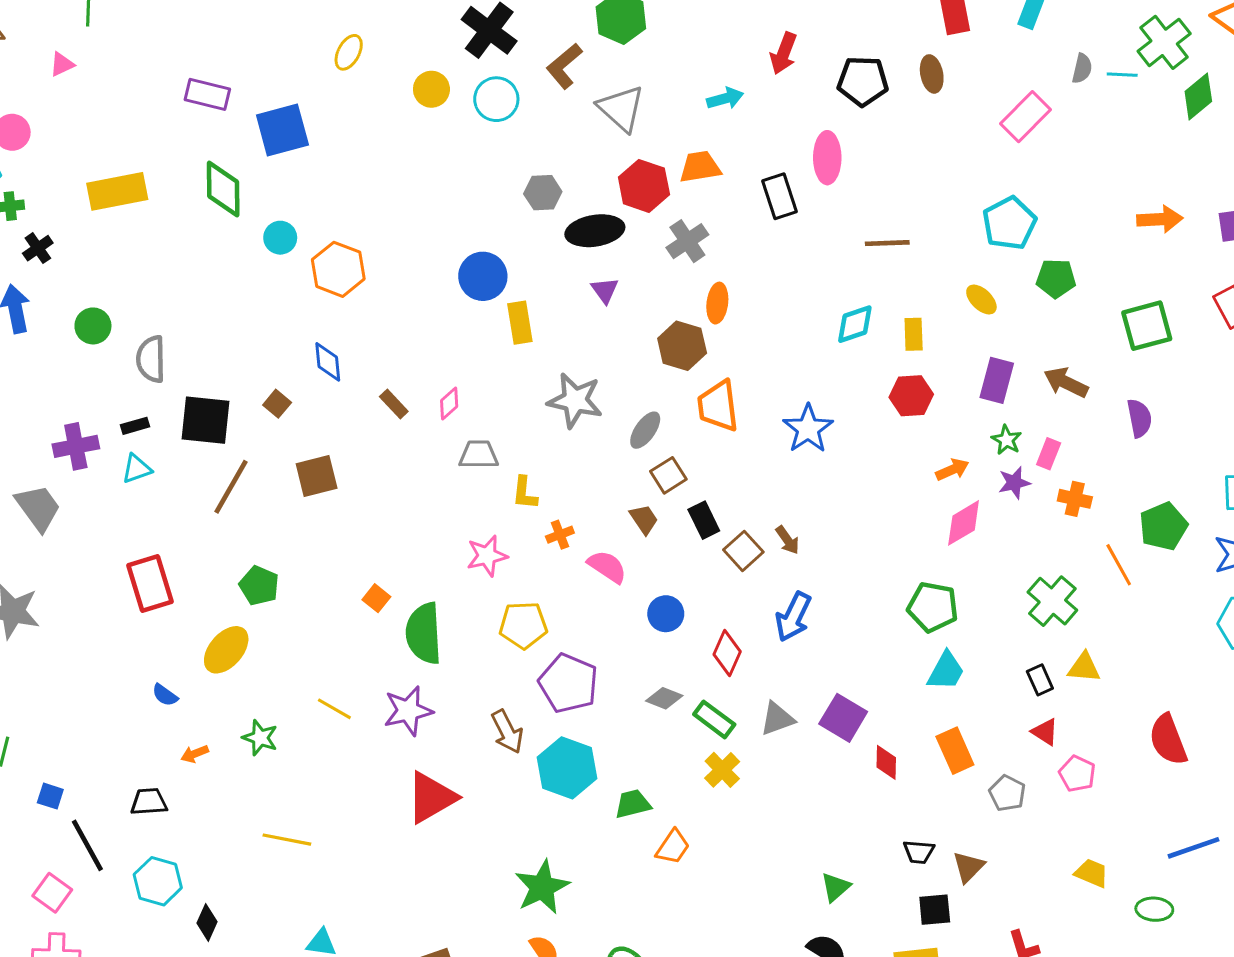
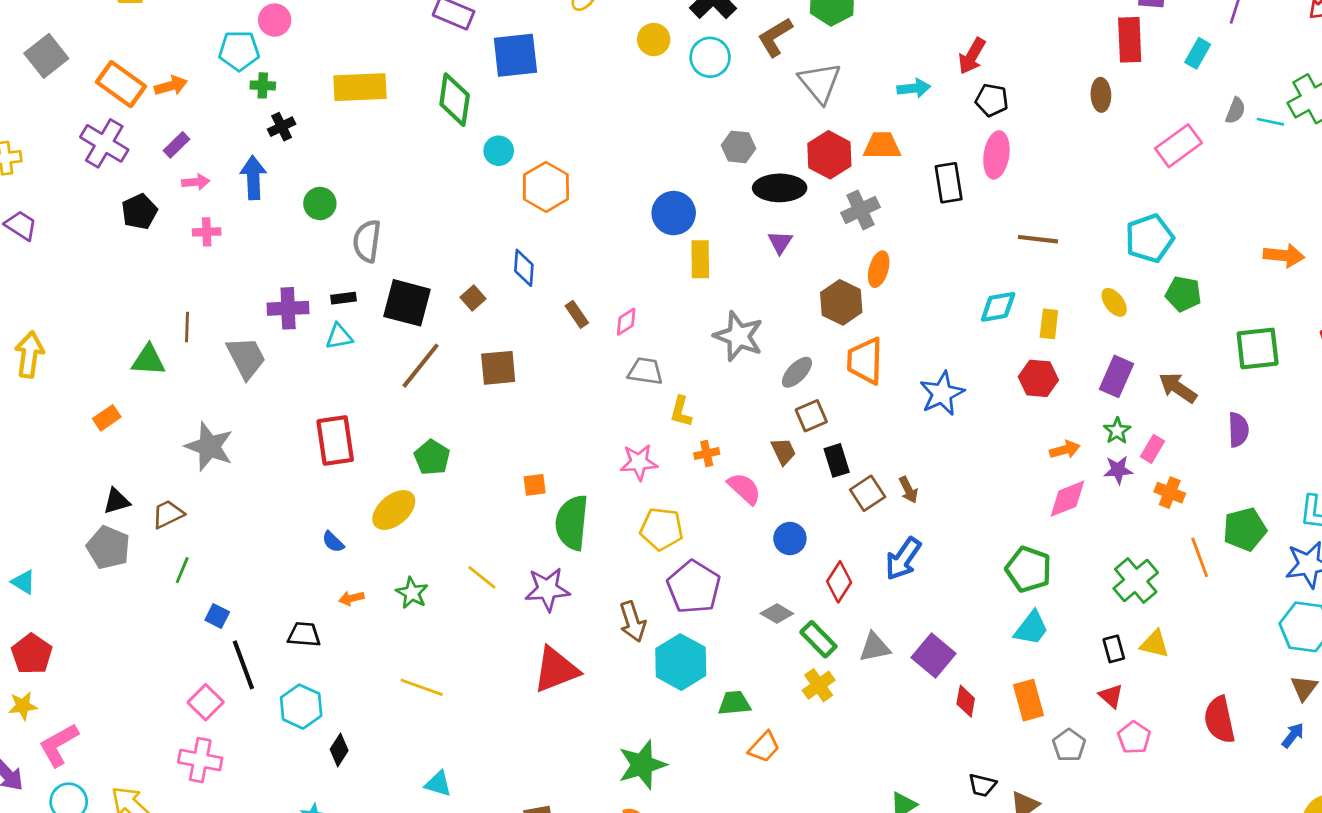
black pentagon: (863, 81) -> (992, 100), moved, size x0.7
orange square: (376, 598) -> (535, 485), turned 35

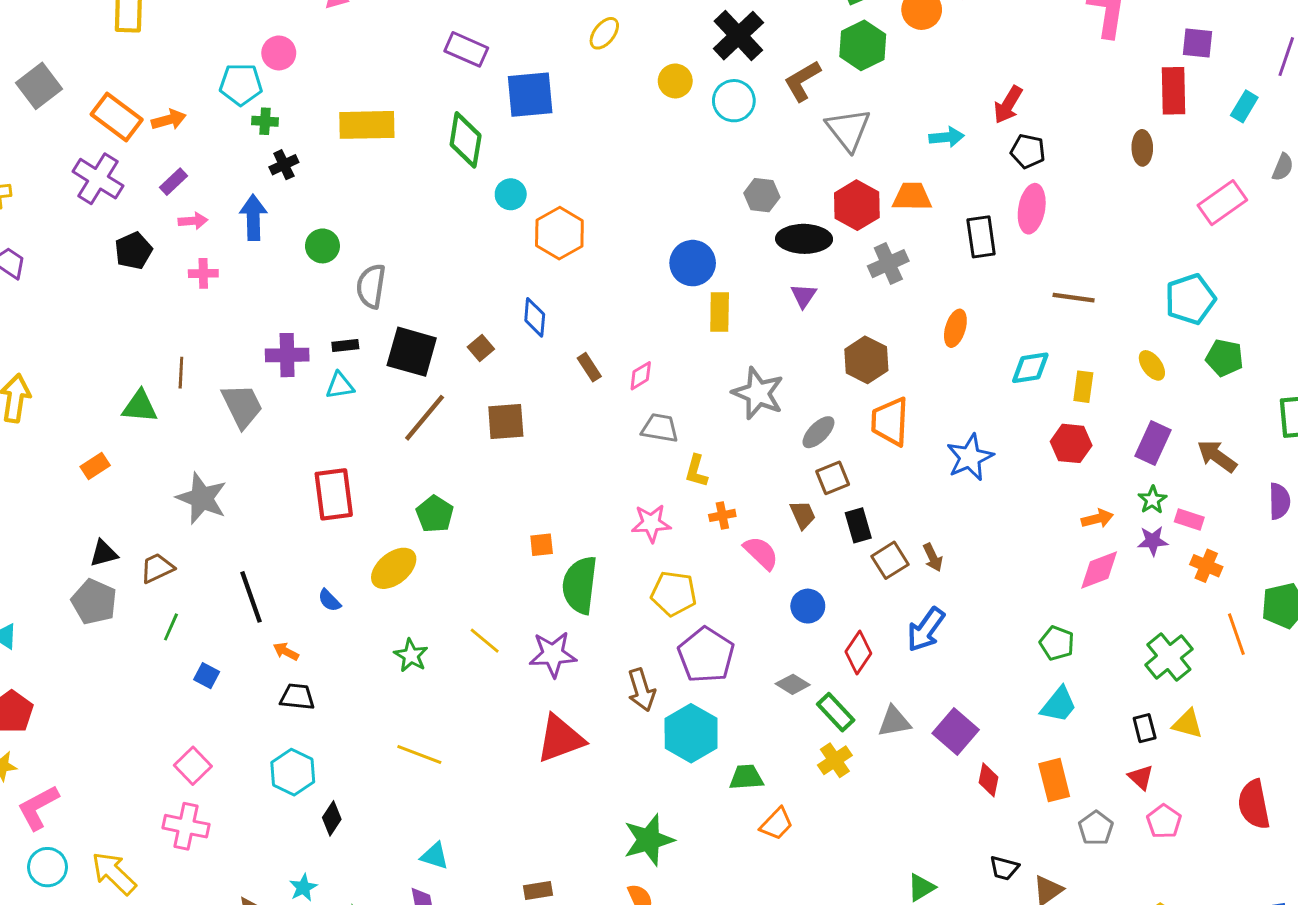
orange ellipse: (879, 269) -> (955, 328), moved
pink rectangle: (1153, 449) -> (1189, 520), turned 76
green pentagon: (1028, 569) -> (1057, 643), size x0.7
orange arrow: (351, 598) -> (286, 651), moved, turned 40
black line: (243, 665) -> (251, 597), moved

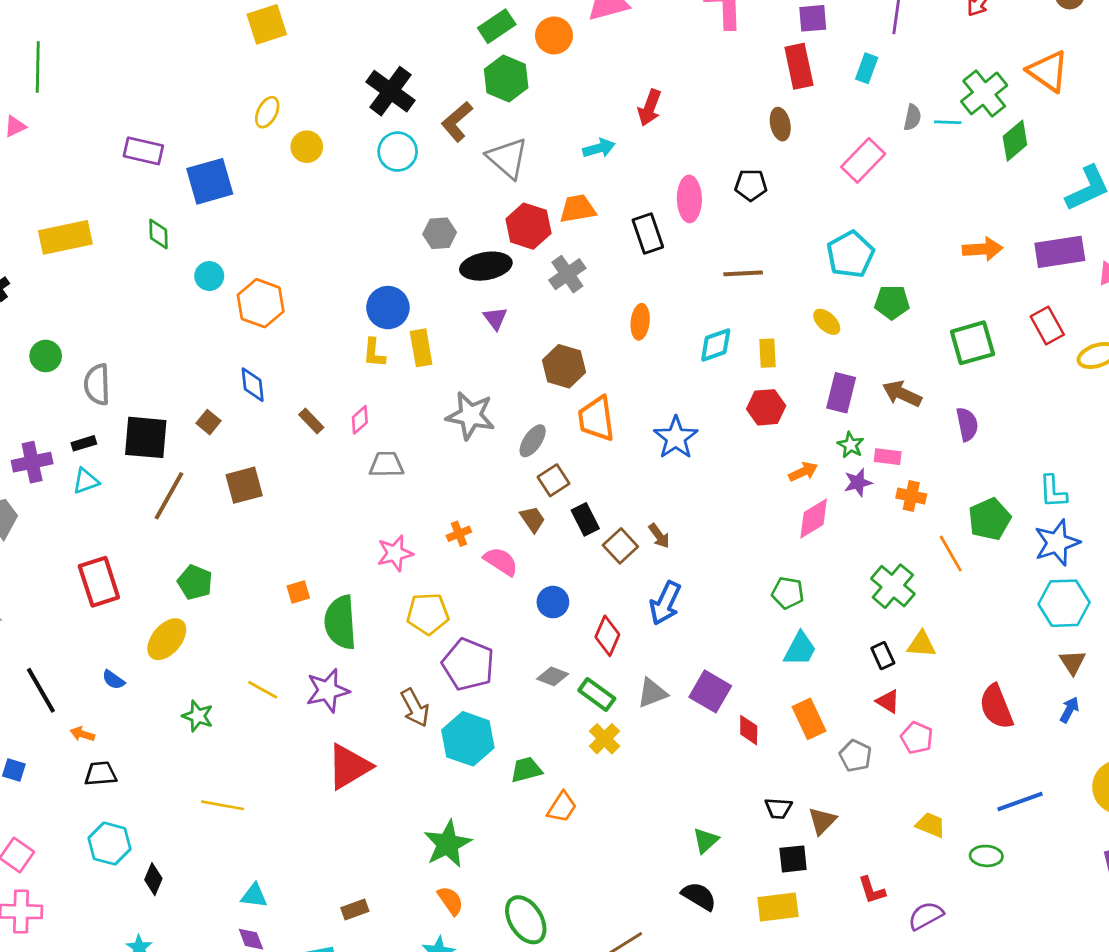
yellow circle: (675, 81) -> (307, 147), moved
green diamond: (466, 140) -> (158, 234), size x0.6
black pentagon: (1028, 151) -> (751, 185), moved
yellow L-shape: (696, 471) -> (374, 353), moved

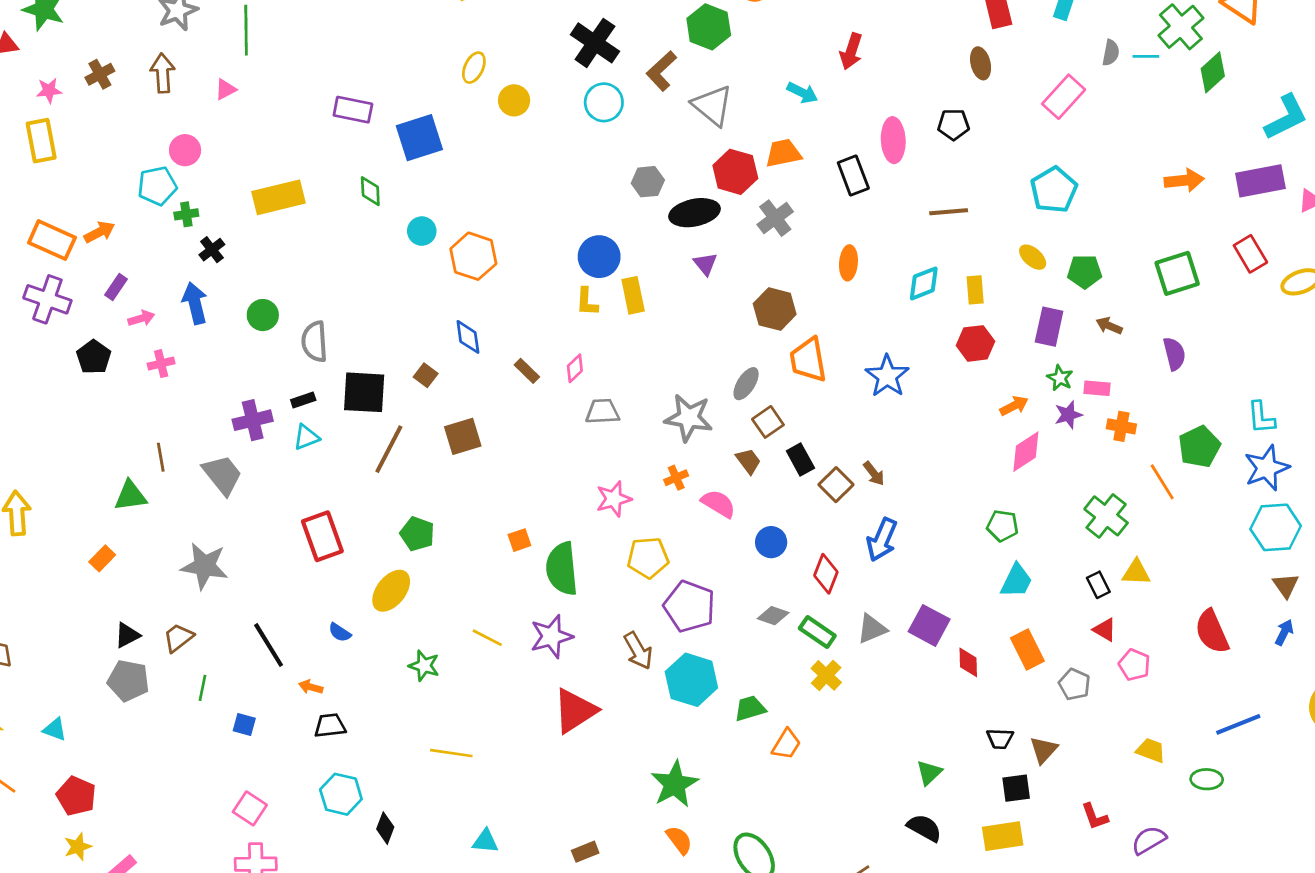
cyan arrow: (599, 148) -> (802, 93), turned 44
green pentagon: (892, 302) -> (1085, 272), moved
brown arrow: (902, 394) -> (1109, 326), size x0.7
gray star: (470, 416) -> (689, 418), moved

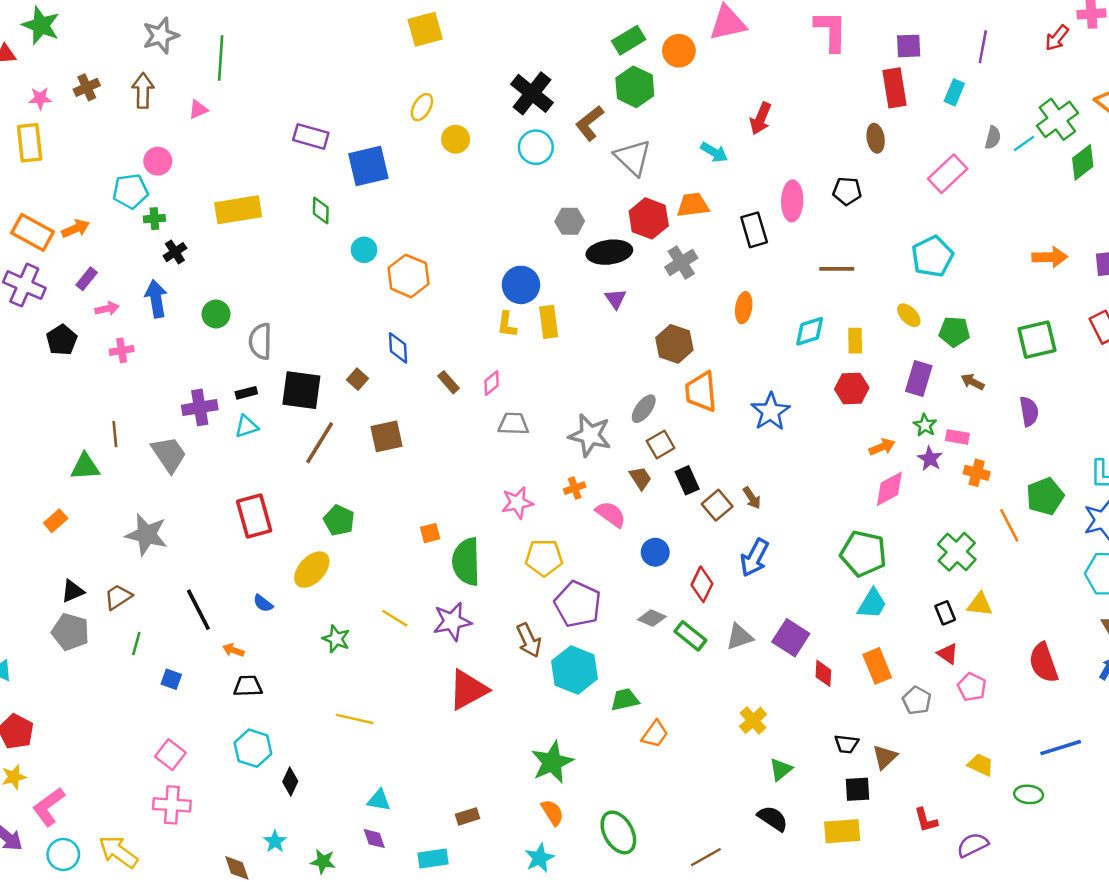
cyan line: (1146, 56) -> (1024, 143), turned -40
purple star: (1068, 415) -> (930, 459), turned -30
green pentagon: (1003, 526) -> (863, 554), size x1.6
yellow cross: (826, 675) -> (753, 720), moved

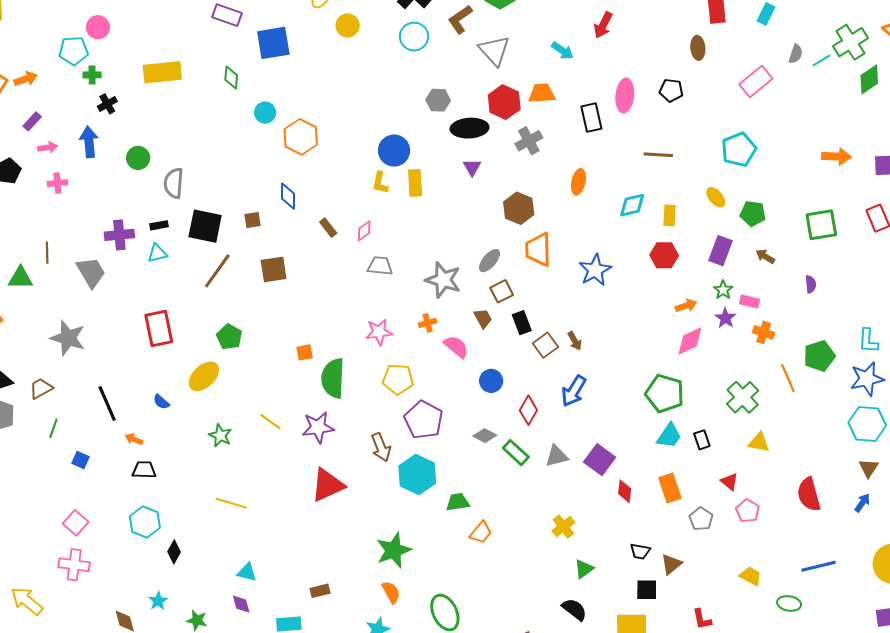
brown square: (358, 379) -> (253, 220), turned 36
purple semicircle: (1029, 411) -> (811, 284), size x0.7
black rectangle: (945, 613) -> (702, 440), moved

